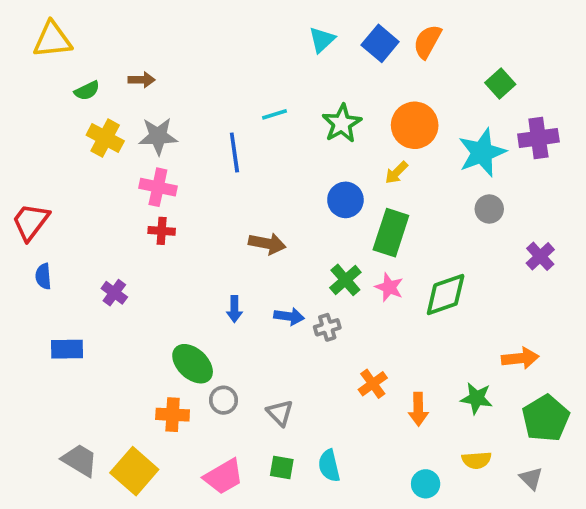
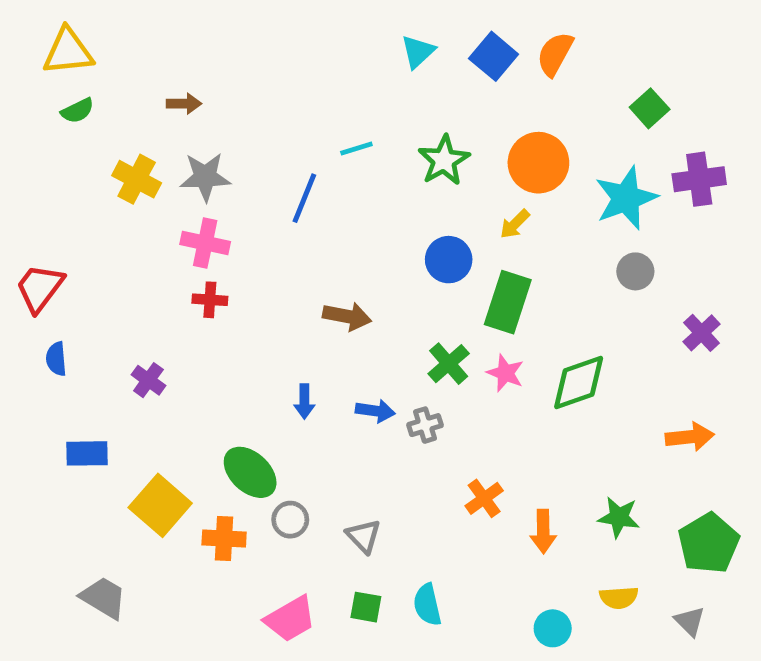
green semicircle: (87, 91) -> (77, 111), moved
blue line: (234, 153) -> (304, 198), turned 30
orange arrow: (520, 358) -> (690, 437), moved
yellow square: (134, 471) -> (160, 505), moved

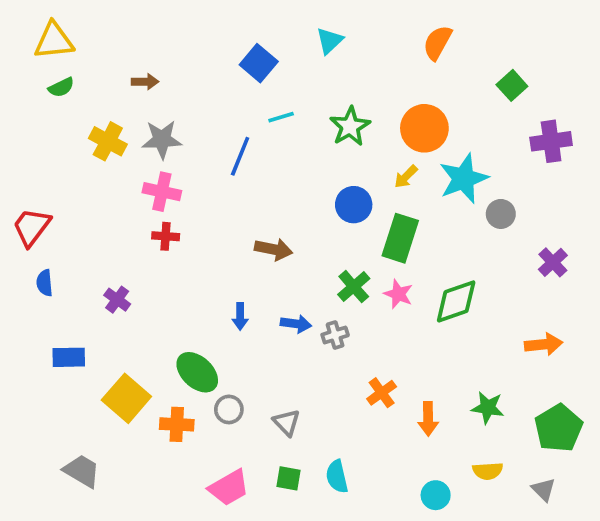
blue square: (494, 56) -> (259, 63), moved
cyan star: (626, 198) -> (464, 179), moved

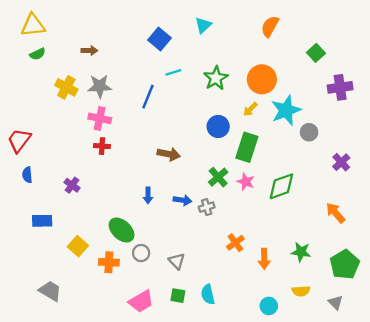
orange arrow: (544, 344) -> (335, 213), turned -125
yellow square: (126, 398) -> (78, 246), size x0.7

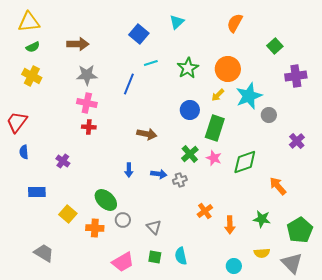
brown arrow: (89, 51) -> (78, 44), size x1.5
yellow cross: (66, 87) -> (32, 76), moved
orange arrow: (335, 213) -> (278, 186), moved
gray triangle: (335, 302) -> (292, 263), size x1.6

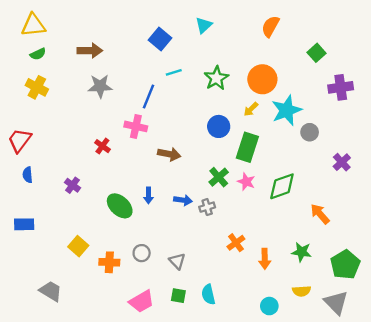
pink cross: (87, 103) -> (136, 126), moved
red cross: (89, 127) -> (102, 146), turned 32
blue rectangle: (37, 192) -> (24, 224), moved
green ellipse: (106, 200) -> (120, 206), moved

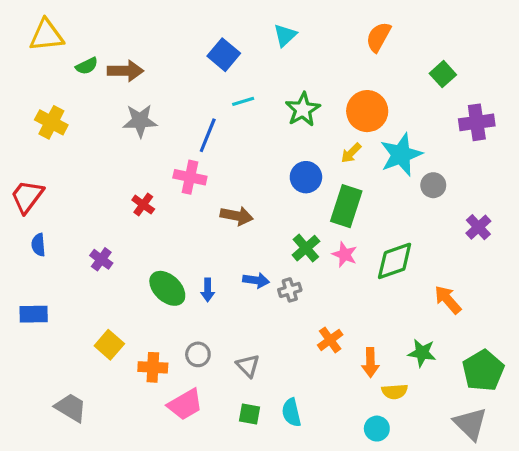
green semicircle: (38, 54) -> (87, 66), moved
blue arrow: (148, 196) -> (208, 290), moved
yellow semicircle: (302, 291) -> (395, 391), moved
pink trapezoid: (142, 301) -> (185, 404), moved

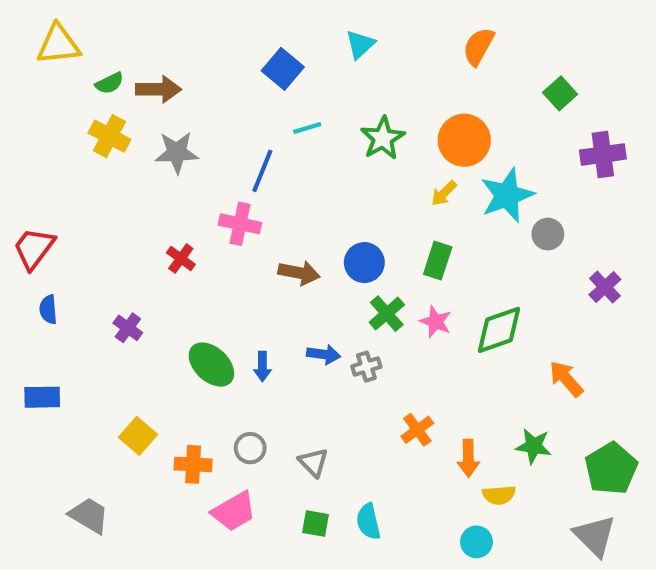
yellow cross: (51, 122) -> (109, 136), moved
blue circle: (306, 177) -> (364, 263), moved
green rectangle: (346, 206) -> (438, 261), size x0.7

